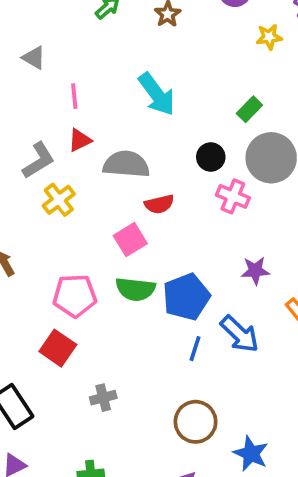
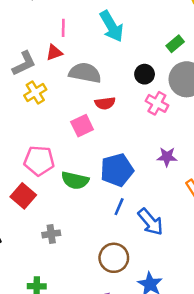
pink line: (74, 96) -> (63, 28), moved
green semicircle: (135, 289) -> (75, 180), moved
blue arrow: (240, 334) -> (150, 222), moved

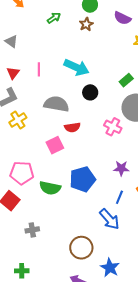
cyan arrow: (112, 26) -> (76, 67), turned -35
red triangle: (54, 53) -> (13, 73), moved, turned -32
black circle: (145, 74) -> (90, 92), moved
blue line: (119, 207) -> (119, 197), moved

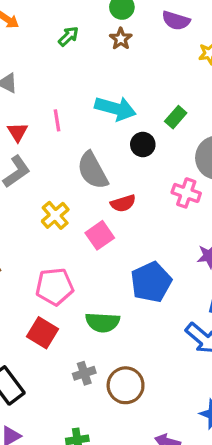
green rectangle: (126, 80) -> (176, 117), moved
gray semicircle: (56, 104) -> (93, 171), turned -120
yellow cross: (18, 120) -> (55, 215), moved
green semicircle: (50, 188) -> (103, 322), moved
brown circle: (81, 248) -> (126, 385), moved

